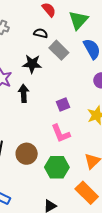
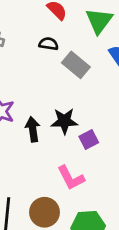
black star: (32, 64) -> (64, 121), moved
pink L-shape: (61, 133) -> (71, 178), moved

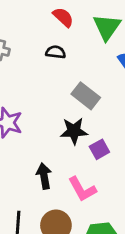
gray rectangle: (76, 65) -> (86, 96), moved
black arrow: (33, 129) -> (44, 176), moved

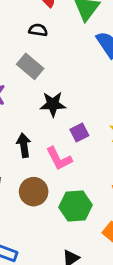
gray rectangle: (86, 96) -> (30, 66), moved
purple square: (99, 149) -> (79, 133), moved

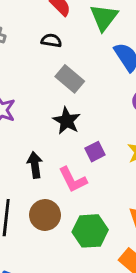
gray rectangle: (30, 66) -> (70, 79), moved
black star: (53, 104) -> (67, 121), turned 30

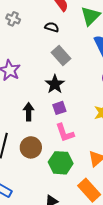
purple square: (95, 152) -> (59, 108), moved
pink L-shape: (73, 180) -> (65, 133), moved

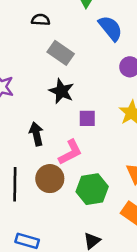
purple square: (59, 108) -> (87, 118), moved, turned 32
pink L-shape: (65, 133) -> (70, 152), moved, turned -85

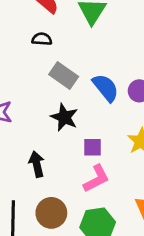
blue semicircle: (110, 28) -> (106, 88), moved
pink L-shape: (70, 152) -> (96, 179), moved

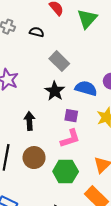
black semicircle: (42, 39) -> (37, 32), moved
blue semicircle: (106, 88) -> (86, 88), moved, turned -45

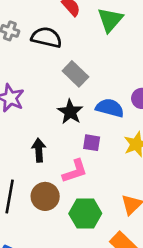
black semicircle: (37, 32) -> (46, 37), size x1.6
pink L-shape: (70, 138) -> (75, 171), moved

